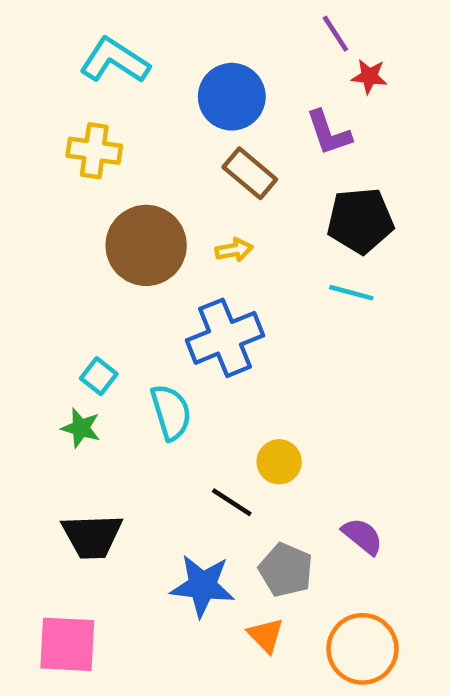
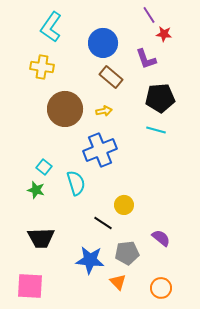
cyan L-shape: (115, 61) -> (51, 27), turned -88
gray pentagon: (286, 570) -> (127, 253), turned -30
orange circle: (362, 649) -> (161, 288), size x0.7

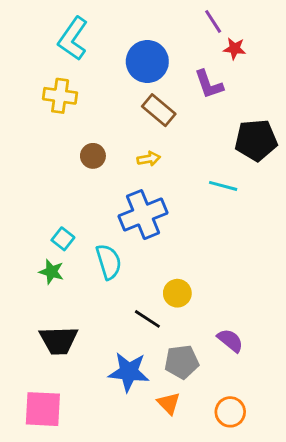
black pentagon: (160, 98) -> (256, 140), moved
brown circle: (65, 109) -> (93, 156), size x0.5

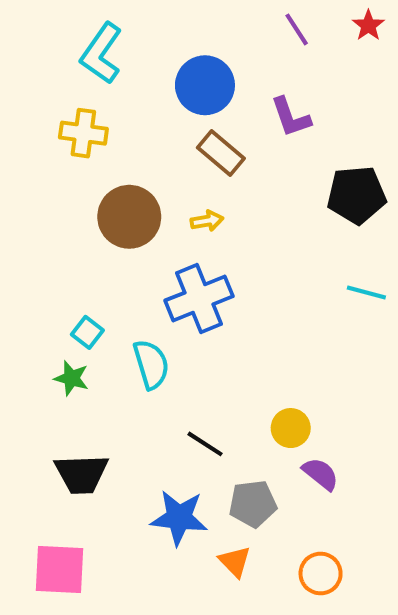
red star: (235, 49) -> (368, 25), moved, turned 30
brown circle: (93, 156) -> (129, 217), size x1.8
cyan line: (223, 186) -> (366, 293), moved
yellow circle: (177, 293) -> (291, 428), moved

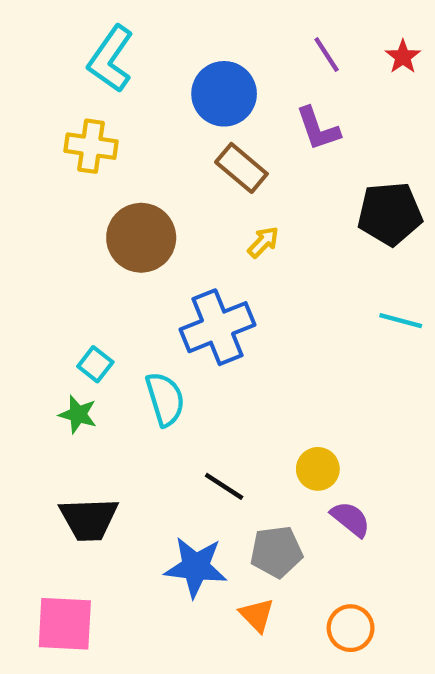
red star: (368, 25) -> (403, 57), moved
purple line: (297, 29) -> (327, 55), moved
yellow arrow: (207, 221) -> (263, 242), moved, turned -36

